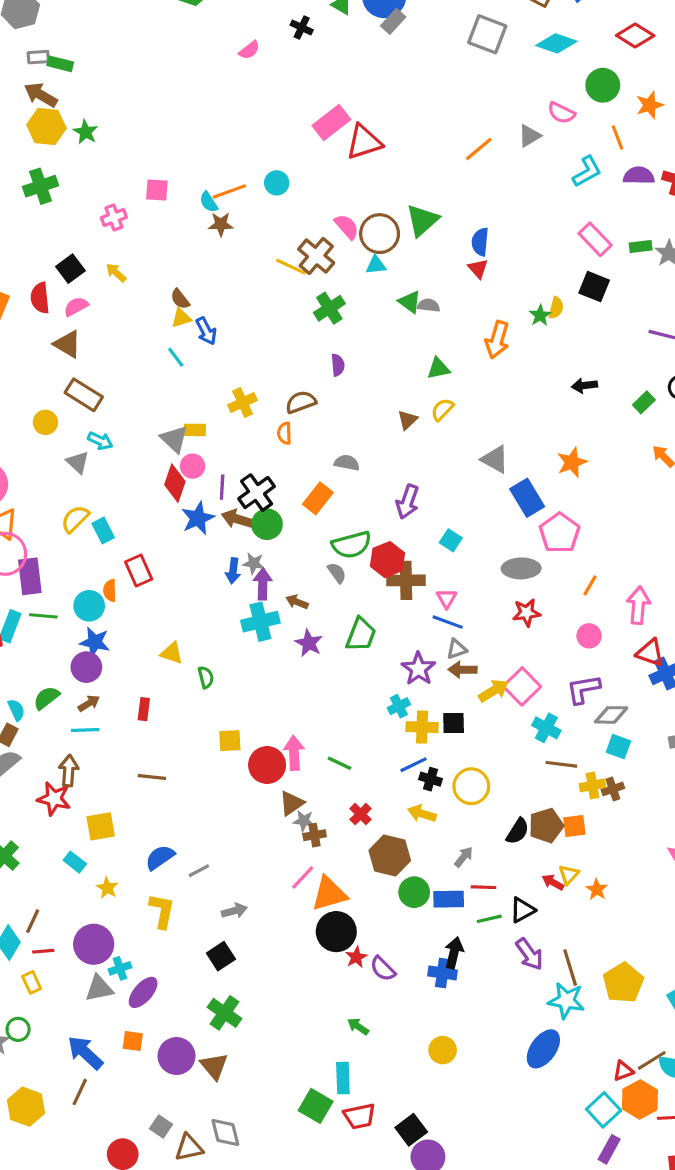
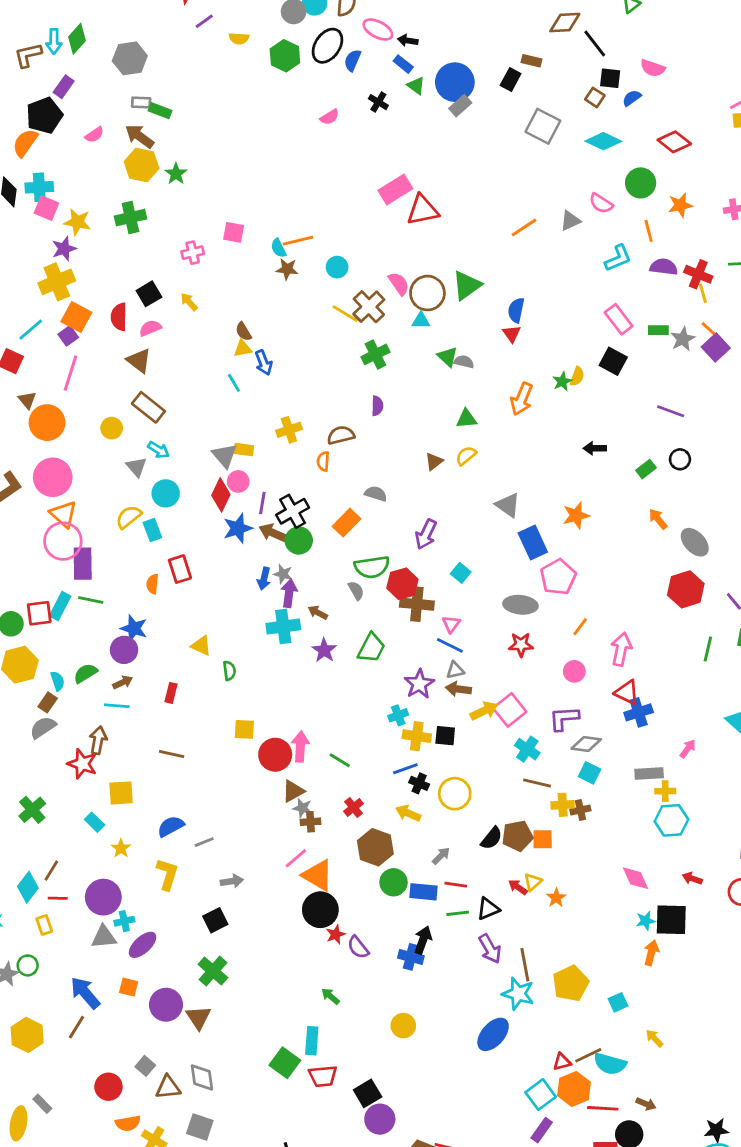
cyan circle: (277, 183) -> (337, 267), moved
cyan circle: (89, 606) -> (166, 493), moved
orange triangle: (329, 894) -> (318, 875), turned 40

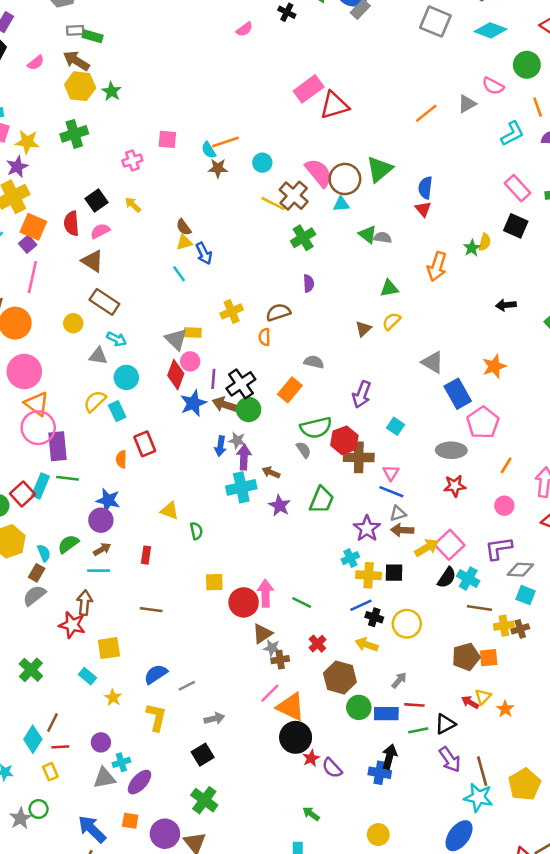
pink semicircle: (399, 284) -> (319, 173), size x1.4
gray triangle: (136, 467) -> (98, 356), turned -36
red square: (39, 613) -> (23, 494), turned -30
black semicircle: (492, 838) -> (447, 578), moved
purple circle: (103, 897) -> (101, 742), size x0.6

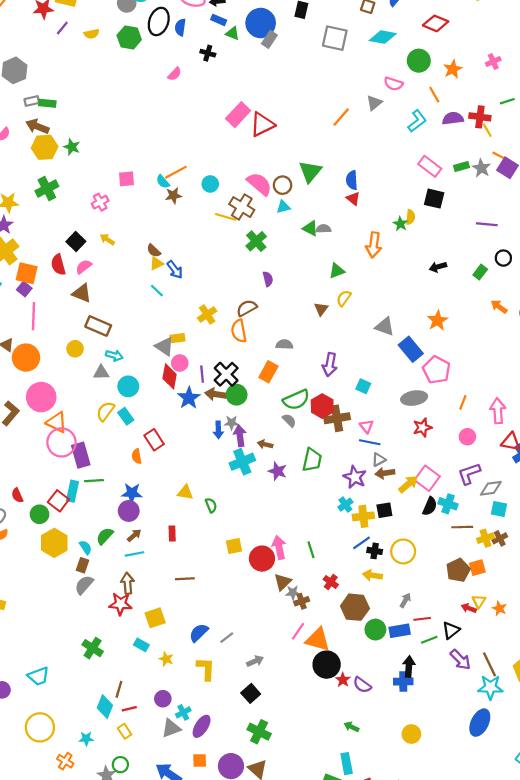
brown circle: (345, 179) -> (283, 185), size x0.7
orange semicircle: (265, 337) -> (239, 331), size x1.5
green line: (302, 603) -> (311, 550), turned 56

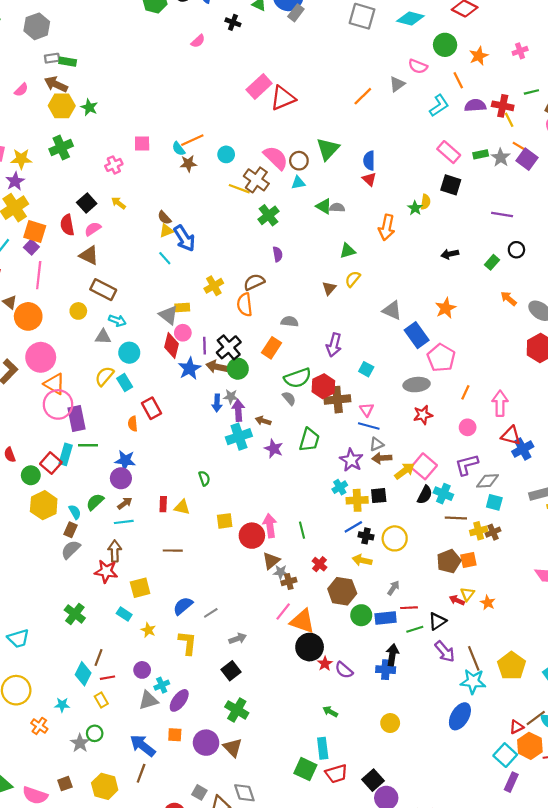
blue arrow: (175, 270) -> (184, 238), size x1.4
yellow triangle: (185, 492) -> (182, 507), moved

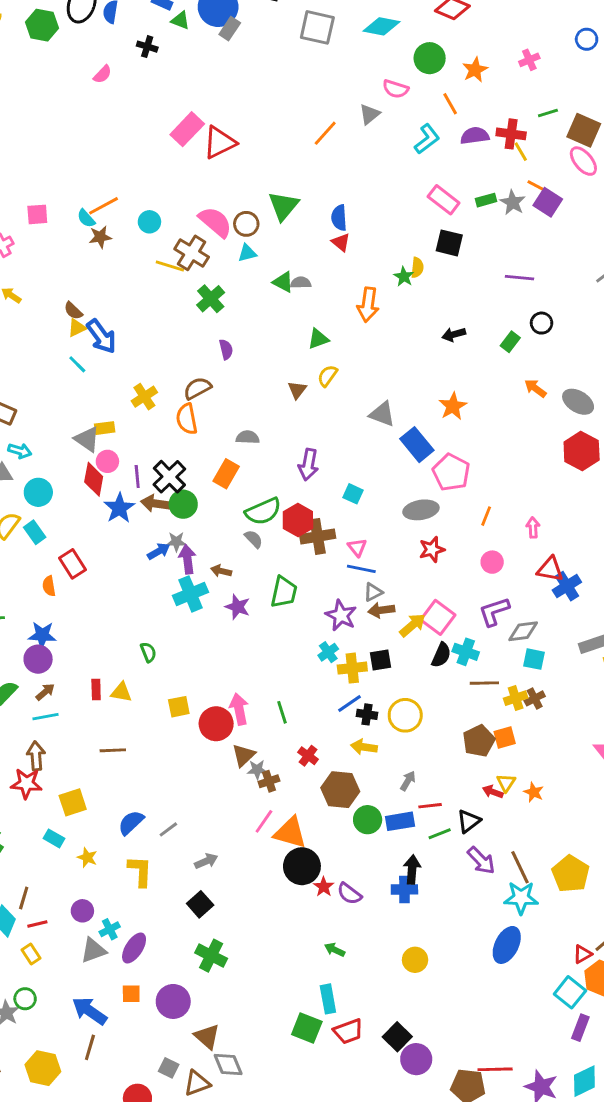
blue arrow: (217, 403) -> (159, 551), turned -119
pink arrow: (500, 403) -> (533, 528), size x0.6
brown triangle: (233, 747) -> (207, 1037), moved

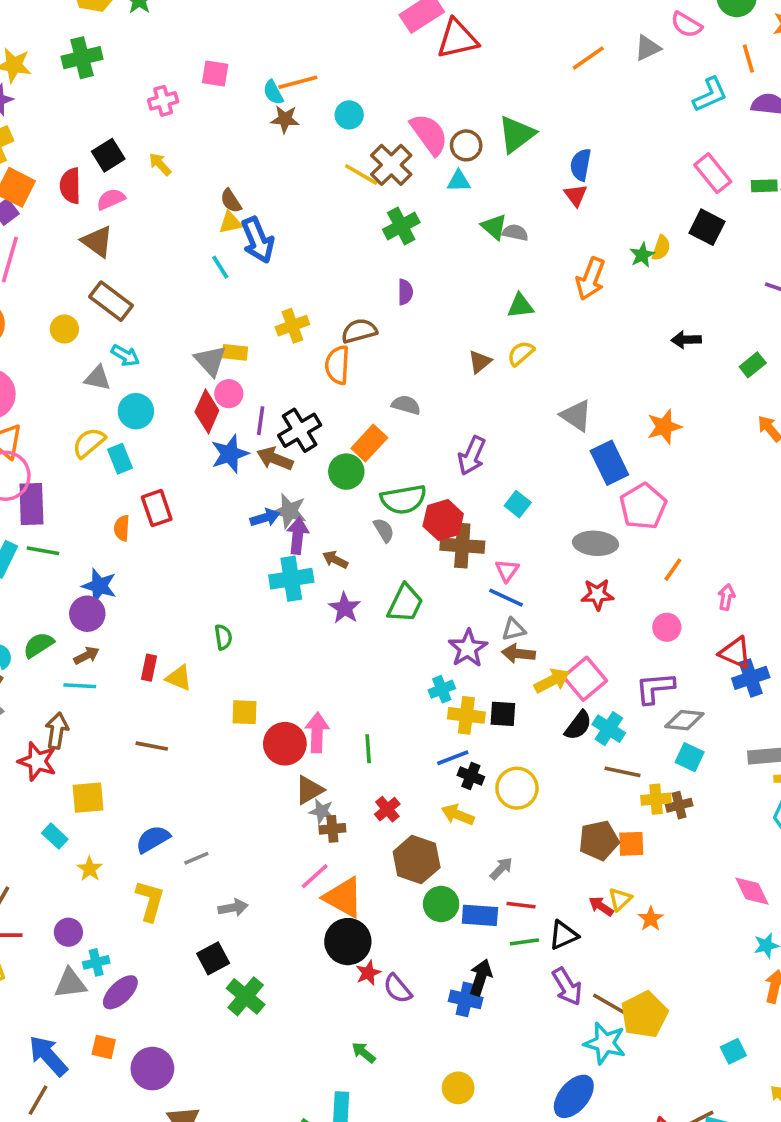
green circle: (183, 504) -> (346, 472), moved
gray star: (176, 542) -> (289, 511), size x1.4
brown line: (520, 867) -> (612, 1006), turned -48
yellow pentagon: (571, 874) -> (644, 1015), moved
green cross: (211, 956) -> (246, 996), moved

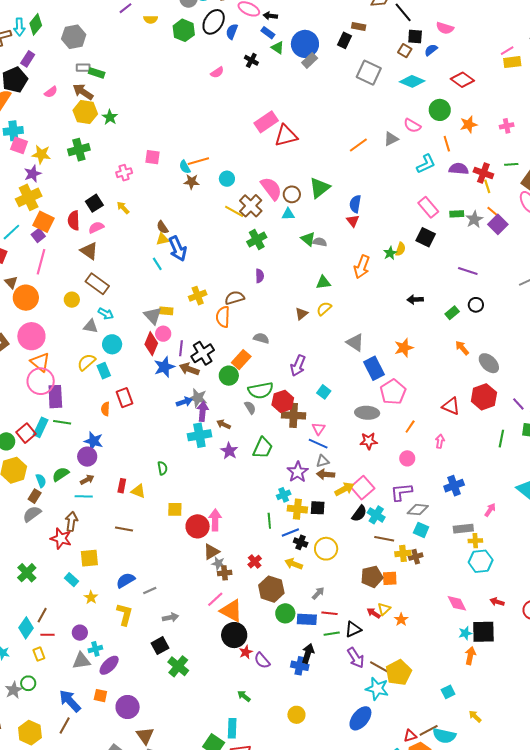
red triangle: (735, 653) -> (451, 406), moved
green line: (368, 749) -> (269, 521), moved

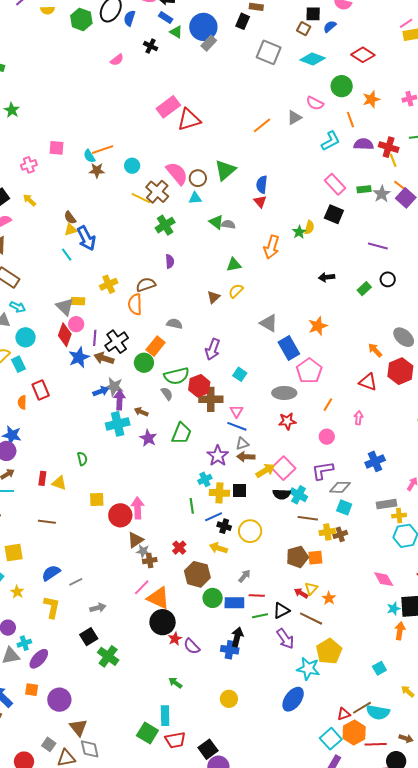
orange arrow: (462, 348) -> (375, 350), moved
black semicircle: (359, 513) -> (282, 494), turned 60
brown line: (381, 668) -> (311, 619), moved

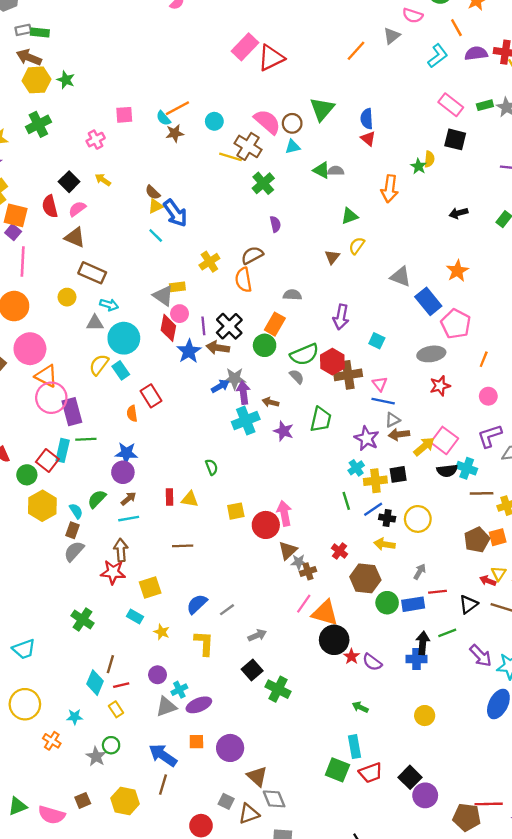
cyan circle: (26, 337) -> (124, 338), size x1.4
green line: (260, 616) -> (447, 633), moved
purple arrow: (285, 639) -> (481, 656), moved
purple ellipse: (39, 659) -> (199, 705), turned 35

